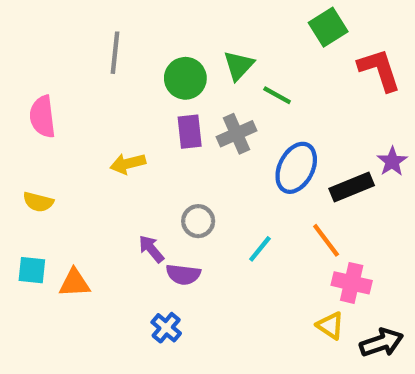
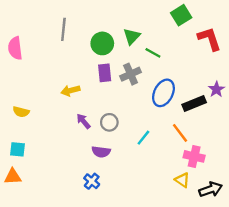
pink semicircle: (43, 117) -> (15, 48), moved
purple arrow: (151, 249) -> (83, 121), moved
orange triangle: (74, 283) -> (13, 176), moved

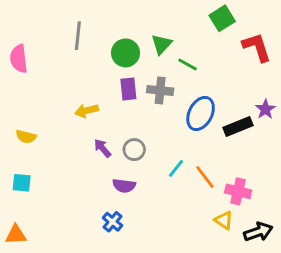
gray cross: (131, 74) -> (160, 90), turned 30
orange line: (180, 133) -> (205, 177), moved
orange triangle: (13, 176) -> (16, 235), moved

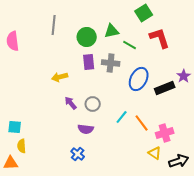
green square: (222, 18) -> (144, 13), moved
green triangle: (162, 44) -> (112, 31), turned 35
red L-shape: (257, 47) -> (160, 38), moved
yellow semicircle: (26, 137) -> (22, 146), moved, turned 72
pink cross: (238, 191) -> (165, 133), turned -30

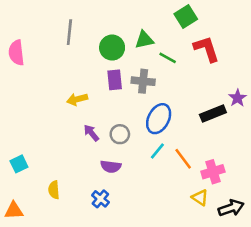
blue ellipse: (139, 79) -> (159, 119), moved
cyan square: (15, 127) -> (19, 164), turned -32
yellow semicircle: (22, 146) -> (54, 190), moved

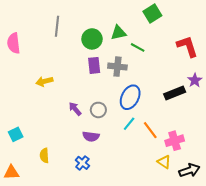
red L-shape: (206, 49) -> (187, 46), moved
yellow arrow: (77, 99) -> (44, 81), moved

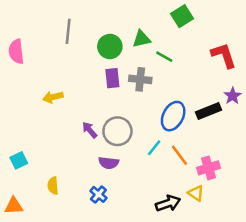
blue ellipse: (130, 97) -> (173, 116), moved
gray circle: (98, 110) -> (117, 131), size x1.5
black arrow: (189, 170) -> (168, 203), moved

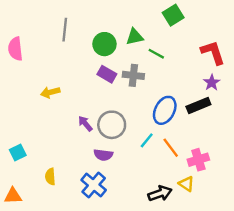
purple rectangle: (112, 78) -> (107, 74), turned -54
purple star: (233, 96) -> (212, 83), moved
blue cross: (98, 194) -> (94, 185), size x1.5

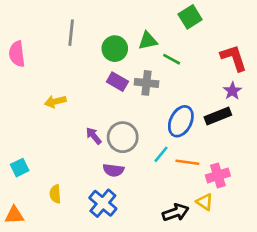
orange line: (171, 148) -> (187, 162), turned -45

